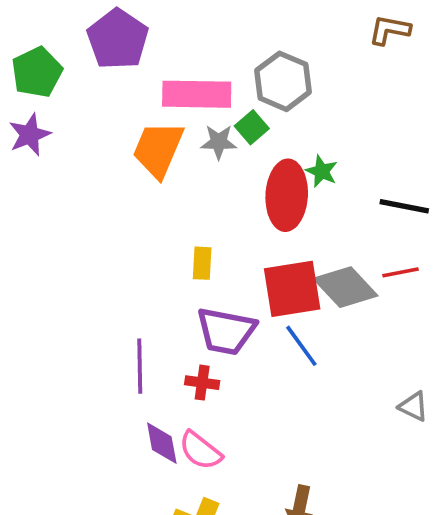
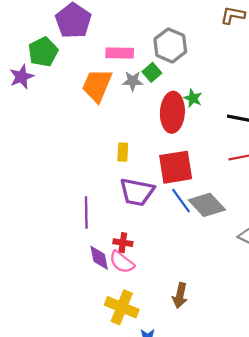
green pentagon: (37, 72) -> (43, 52), moved
pink rectangle: (197, 94) -> (120, 53), size x0.7
gray diamond: (345, 287) -> (207, 205), moved
red cross: (202, 383) -> (123, 243), moved

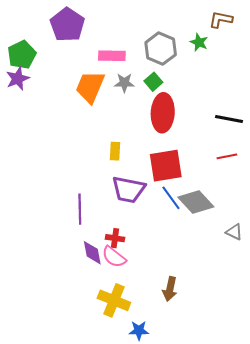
green pentagon: (43, 52) -> (22, 55), moved
green square: (152, 72) -> (153, 82), moved
green star: (193, 98) -> (199, 42), moved

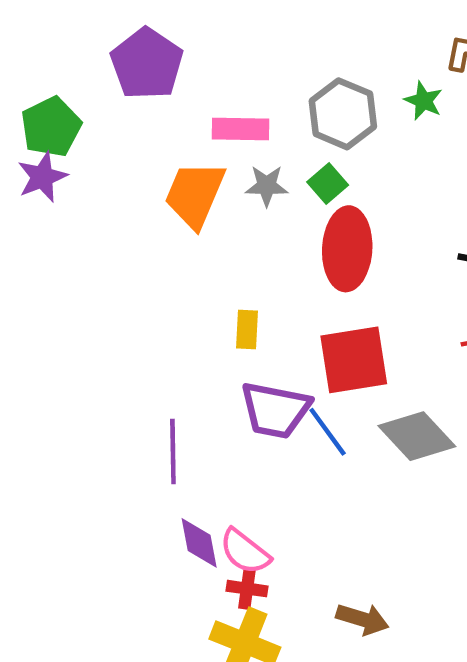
blue line: (171, 198) -> (328, 432), moved
red cross: (115, 238) -> (247, 589), moved
brown arrow: (170, 289) -> (362, 619), turned -85

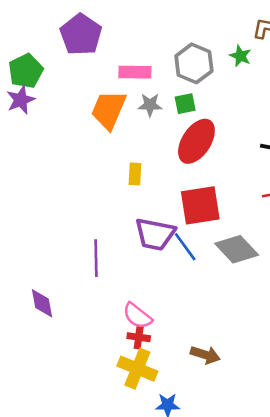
green square: (328, 183) -> (185, 104), turned 30
red ellipse: (347, 249) -> (196, 141), turned 30
yellow rectangle: (247, 329) -> (135, 174), moved
purple diamond: (199, 543) -> (42, 303), moved

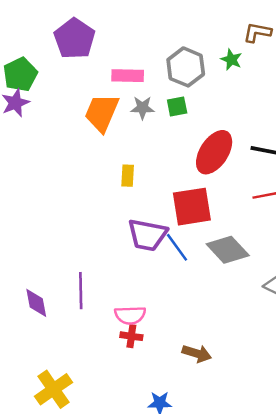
red ellipse: (196, 141) -> (214, 152), moved
purple line: (96, 258) -> (81, 291), moved
pink semicircle: (137, 316) -> (130, 315), turned -40
yellow cross: (137, 369) -> (54, 389), moved, turned 33

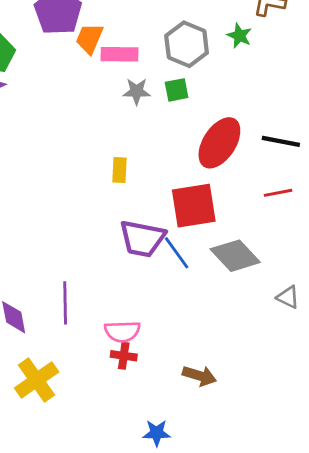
orange trapezoid: (102, 113) -> (89, 39), moved, size x0.7
yellow cross: (54, 389) -> (37, 380), moved

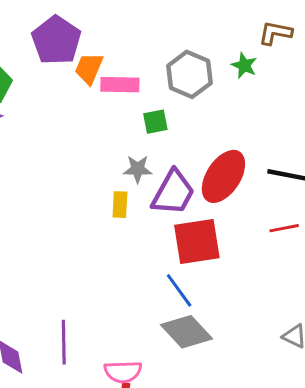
green square: (177, 90) -> (155, 122), moved
gray star: (137, 91) -> (138, 169), moved
purple trapezoid: (142, 239) -> (173, 193), moved, turned -72
gray diamond: (235, 256) -> (186, 332), moved

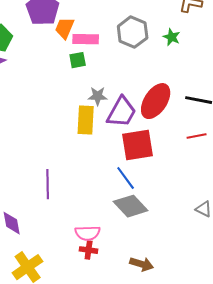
green star: (244, 65) -> (172, 37), moved
green square: (155, 122) -> (78, 60), moved
yellow rectangle: (120, 205) -> (86, 120), size x1.6
purple line: (64, 342) -> (48, 184), moved

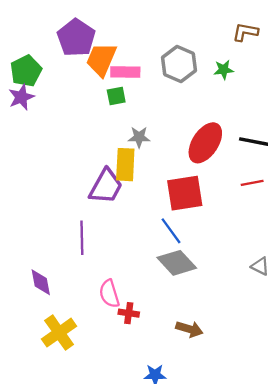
orange trapezoid: (65, 28) -> (101, 59), size x1.4
green star: (172, 37) -> (224, 70), turned -30
purple trapezoid: (122, 112) -> (106, 186), moved
pink semicircle: (88, 233) -> (109, 294), moved, turned 75

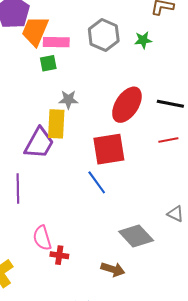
gray diamond: (177, 263) -> (136, 236), moved

